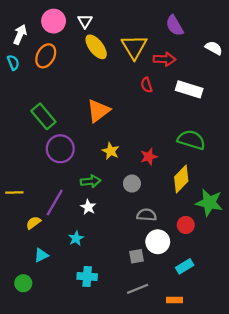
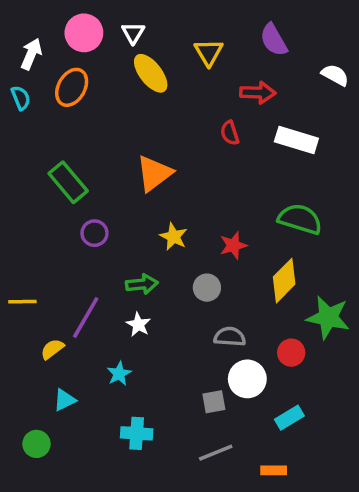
yellow triangle: (134, 47) -> (209, 52), moved, size x0.7
purple circle: (60, 149) -> (94, 233), size x0.6

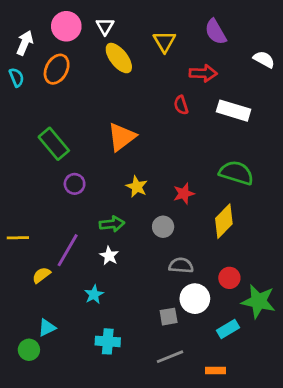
green star: (328, 317) -> (258, 301), moved
cyan triangle: (65, 400) -> (47, 328), moved

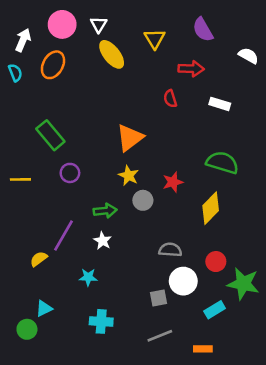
white rectangle: (234, 111) -> (220, 104), size x0.7
orange triangle: (122, 137) -> (130, 138), moved
gray circle: (163, 227) -> (143, 200), moved
yellow line: (18, 238) -> (20, 179), moved
cyan star: (94, 294) -> (88, 277), turned 30

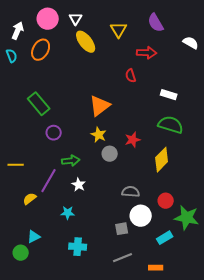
white rectangle: (220, 104) -> (169, 95), moved
yellow line: (20, 179) -> (16, 165), moved
green arrow: (105, 211) -> (71, 161), moved

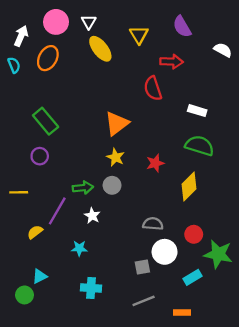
red semicircle: (131, 76) -> (153, 88), size x1.5
purple circle: (54, 133) -> (40, 156), moved
gray circle: (110, 154) -> (112, 185), moved

